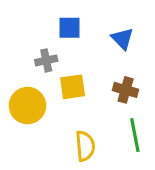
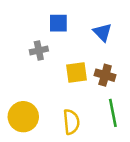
yellow square: (73, 87) -> (77, 73), moved
yellow circle: (27, 106) -> (23, 117), moved

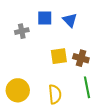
blue triangle: (102, 32) -> (70, 20), moved
gray cross: (39, 50) -> (22, 31), moved

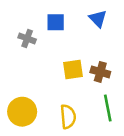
blue triangle: (70, 20) -> (98, 19), moved
gray cross: (22, 31) -> (27, 38), turned 32

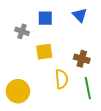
yellow square: (73, 69) -> (44, 52), moved
yellow semicircle: (68, 117) -> (62, 79), moved

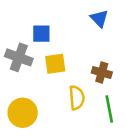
blue square: (45, 18) -> (41, 34), moved
gray cross: (22, 31) -> (19, 57), moved, size x1.5

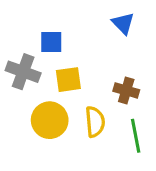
yellow circle: (23, 113) -> (50, 120), moved

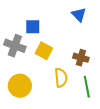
yellow square: (68, 80) -> (44, 51), turned 36
yellow circle: (50, 120) -> (20, 86), moved

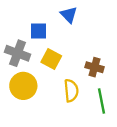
blue triangle: (79, 15) -> (69, 15), moved
yellow circle: (20, 86) -> (23, 86), moved

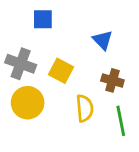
blue triangle: (69, 15) -> (103, 40), moved
blue square: (39, 31) -> (43, 19), moved

